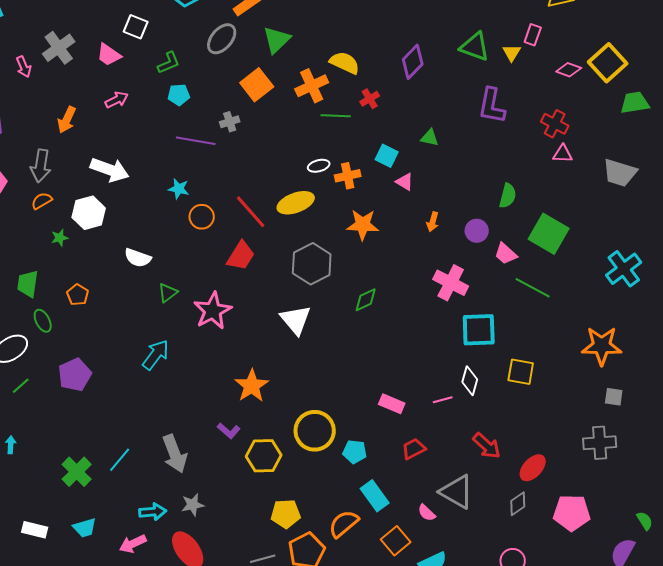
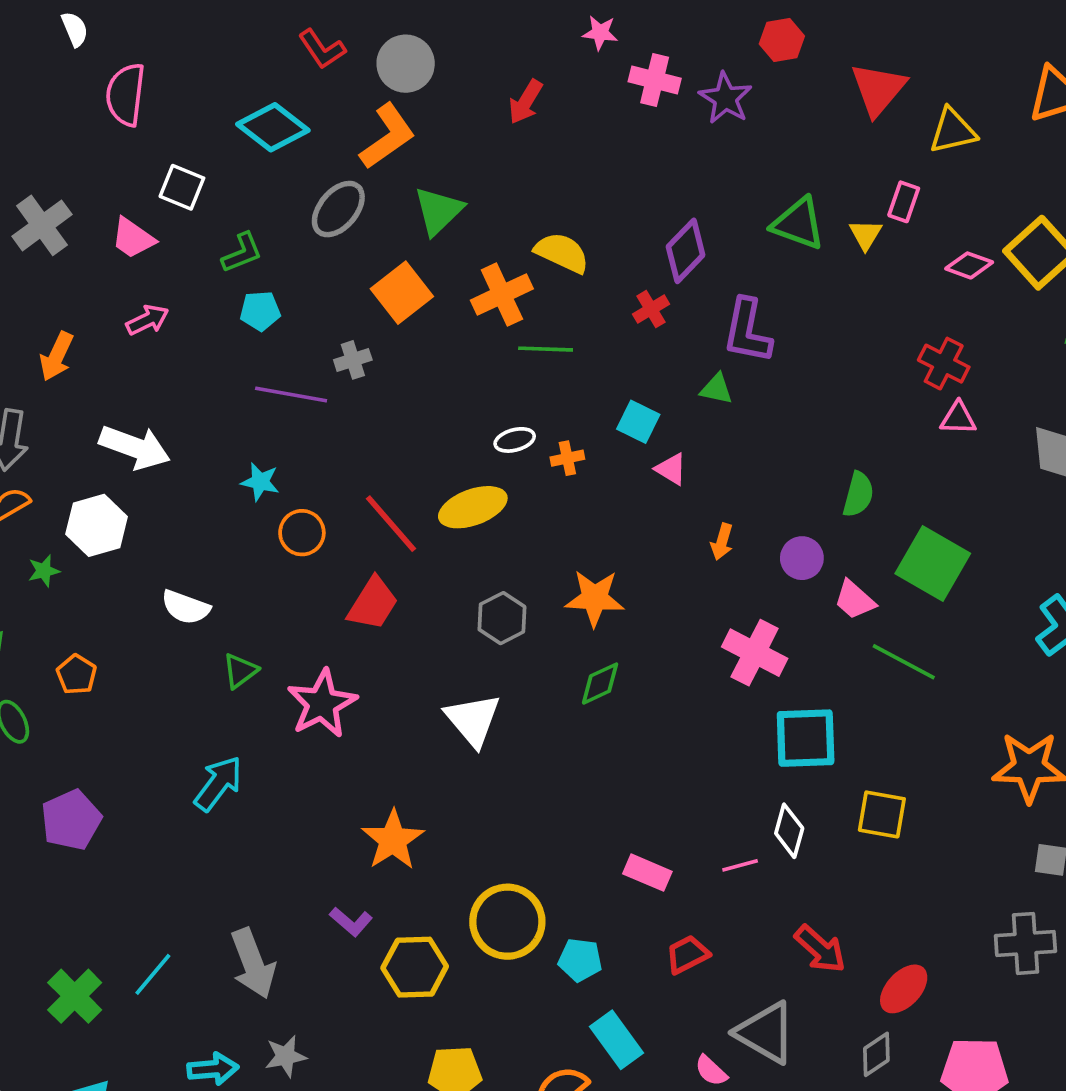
red cross: (370, 99) -> (651, 309), moved
purple L-shape: (492, 106) -> (747, 331), moved
orange cross: (348, 176) -> (567, 458), size x0.7
orange star: (363, 225) -> (595, 598), moved
gray hexagon: (312, 264) -> (502, 618), size x0.7

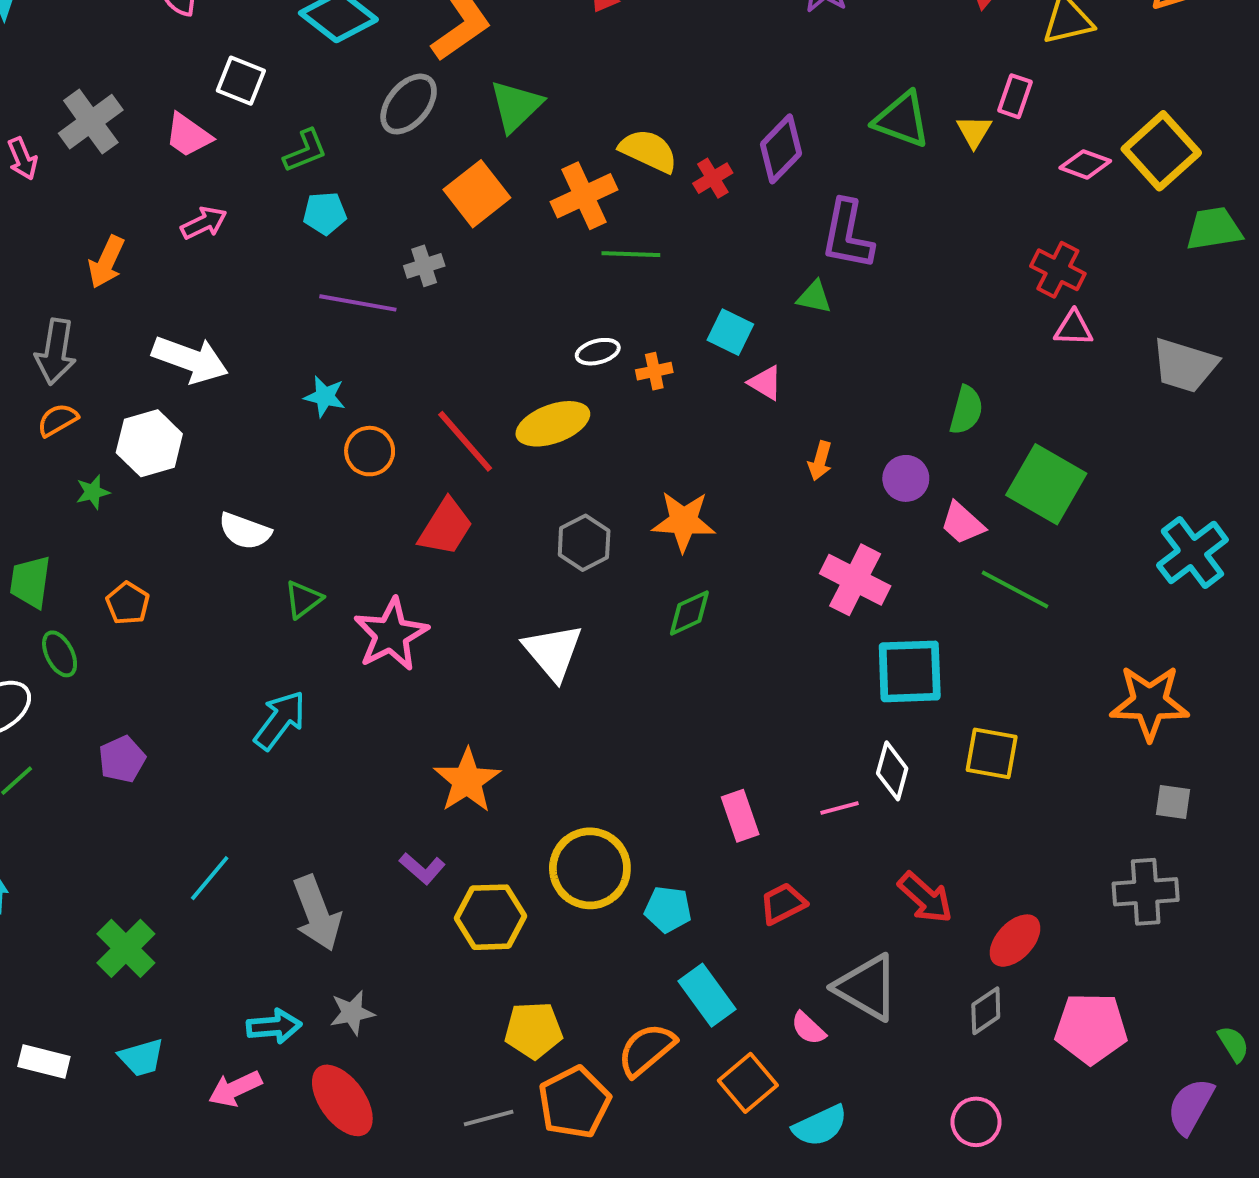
red cross: (651, 309) -> (713, 178), moved
purple pentagon: (71, 820) -> (122, 759), size x0.7
pink rectangle: (647, 873) -> (740, 816), turned 48
cyan line: (153, 974) -> (210, 878), moved

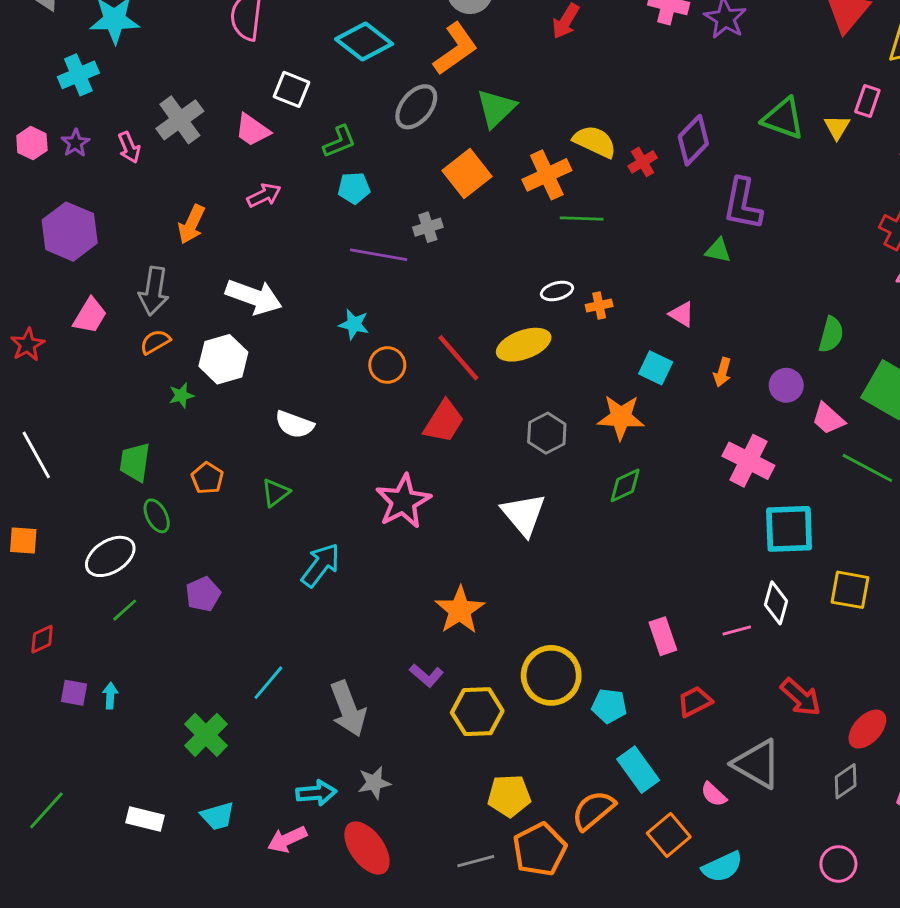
cyan square: (730, 332) -> (656, 368), moved
green triangle: (303, 599) -> (276, 493), moved

